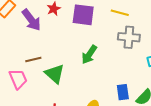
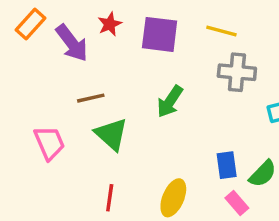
brown line: (33, 60) -> (91, 98), moved

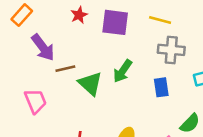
purple arrow: (72, 43) -> (43, 47), moved
green triangle: (111, 134) -> (90, 84), moved
blue rectangle: (227, 165) -> (161, 87), moved

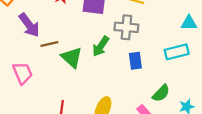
gray cross: (171, 50) -> (126, 27), moved

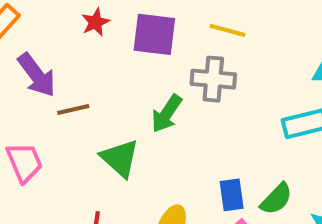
green triangle: (72, 57) -> (120, 158), moved
blue rectangle: (135, 61) -> (232, 195), moved

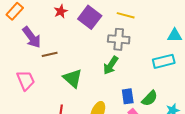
purple square: (154, 34) -> (90, 17), turned 30
green arrow: (167, 114) -> (111, 65), moved

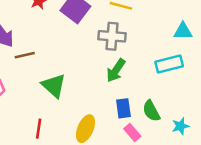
green arrow: (111, 65) -> (116, 70), moved
green semicircle: (150, 98) -> (151, 111), turned 108

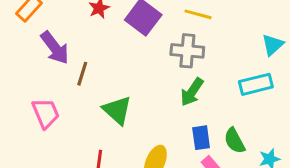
cyan triangle: (183, 31) -> (273, 45), turned -42
brown line: (25, 55) -> (82, 74), turned -60

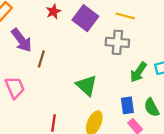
green arrow: (192, 92) -> (138, 72), moved
green triangle: (117, 110) -> (87, 85), moved

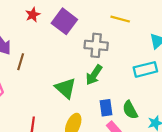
yellow line: (125, 16) -> (120, 19), moved
green arrow: (138, 72) -> (94, 75), moved

